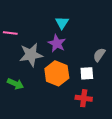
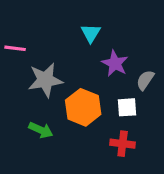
purple star: (57, 43) -> (115, 63), moved
green arrow: (15, 84) -> (41, 130), moved

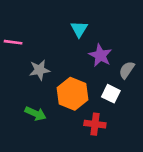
gray star: (45, 80) -> (39, 70), size x0.7
white square: (127, 107) -> (111, 94), turned 30
red cross: (123, 144) -> (95, 124), moved

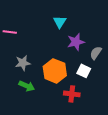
purple star: (100, 55) -> (76, 42), turned 30
gray star: (39, 70) -> (23, 63), moved

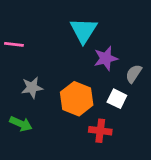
cyan triangle: (60, 22) -> (84, 30), size x1.5
green arrow: (27, 86) -> (21, 124), moved

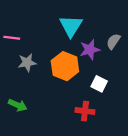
gray semicircle: (134, 74) -> (113, 41), moved
gray star: (32, 88) -> (27, 63), moved
orange hexagon: (77, 99) -> (65, 66), moved

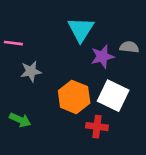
gray semicircle: (113, 41) -> (129, 47), turned 63
orange hexagon: (65, 66) -> (74, 97), moved
white square: (99, 84) -> (113, 96), size x1.6

